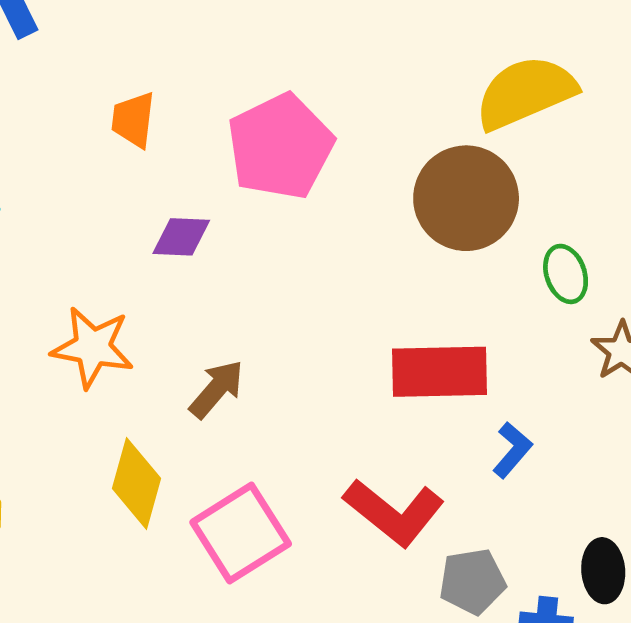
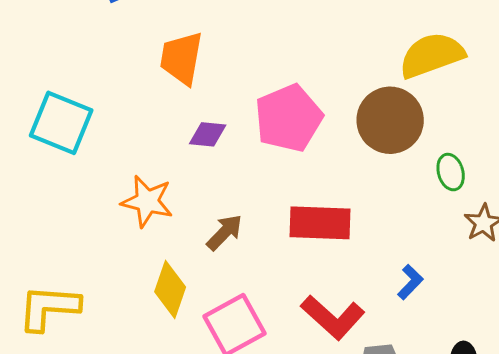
orange trapezoid: (133, 120) -> (181, 58), size x1.5
pink pentagon: (280, 147) -> (289, 118), moved
red rectangle: (439, 372) -> (320, 223), moved

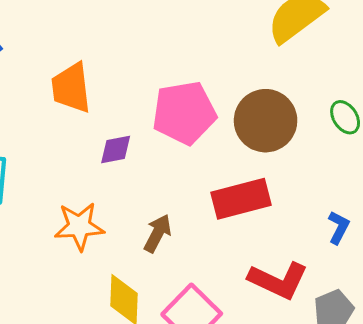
pink pentagon: (289, 118) -> (184, 113), turned 30
brown circle: (390, 120) -> (266, 121), moved

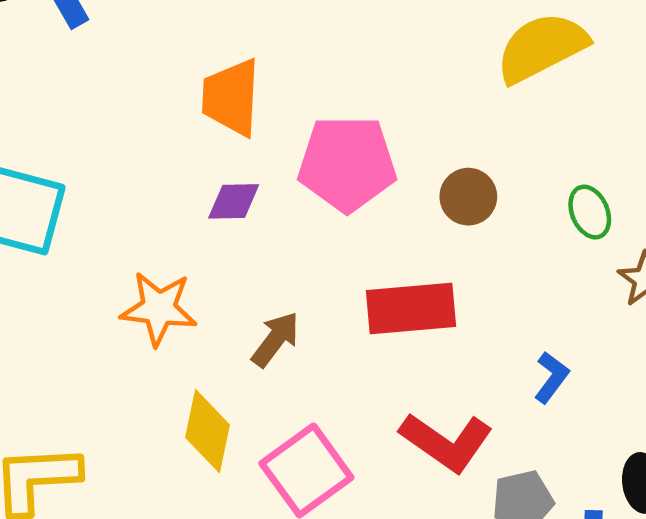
orange trapezoid: (71, 88) -> (231, 97), moved
brown circle: (266, 121) -> (468, 197), size x0.6

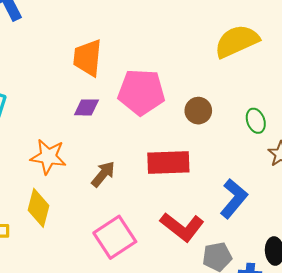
blue L-shape: (551, 377) -> (234, 199), size x1.6
yellow diamond: (208, 431) -> (39, 208), moved

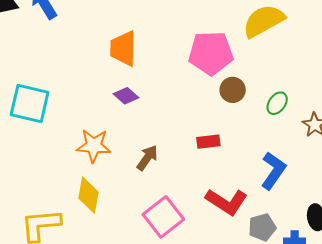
pink pentagon: (141, 92) -> (211, 53), moved
purple diamond: (86, 107) -> (126, 96), turned 45
green ellipse: (256, 121) -> (277, 103), moved, turned 60
red rectangle: (168, 163) -> (208, 142), size x0.6

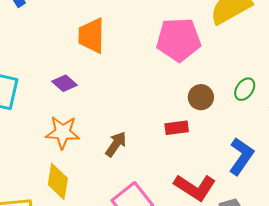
brown circle: (233, 90) -> (201, 97), moved
purple diamond: (126, 96) -> (65, 83), moved

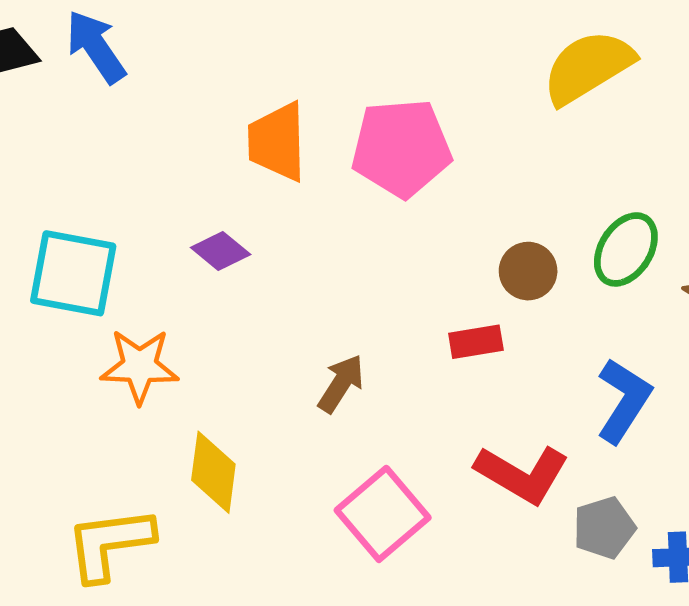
pink pentagon: (179, 40) -> (401, 148), moved
green ellipse: (245, 89) -> (626, 249), size x1.4
orange star: (63, 132) -> (140, 366), moved

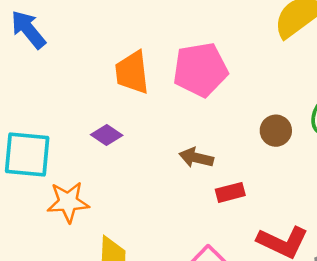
red rectangle: (476, 342) -> (230, 192), moved
brown arrow: (341, 384) -> (196, 158), moved, turned -104

